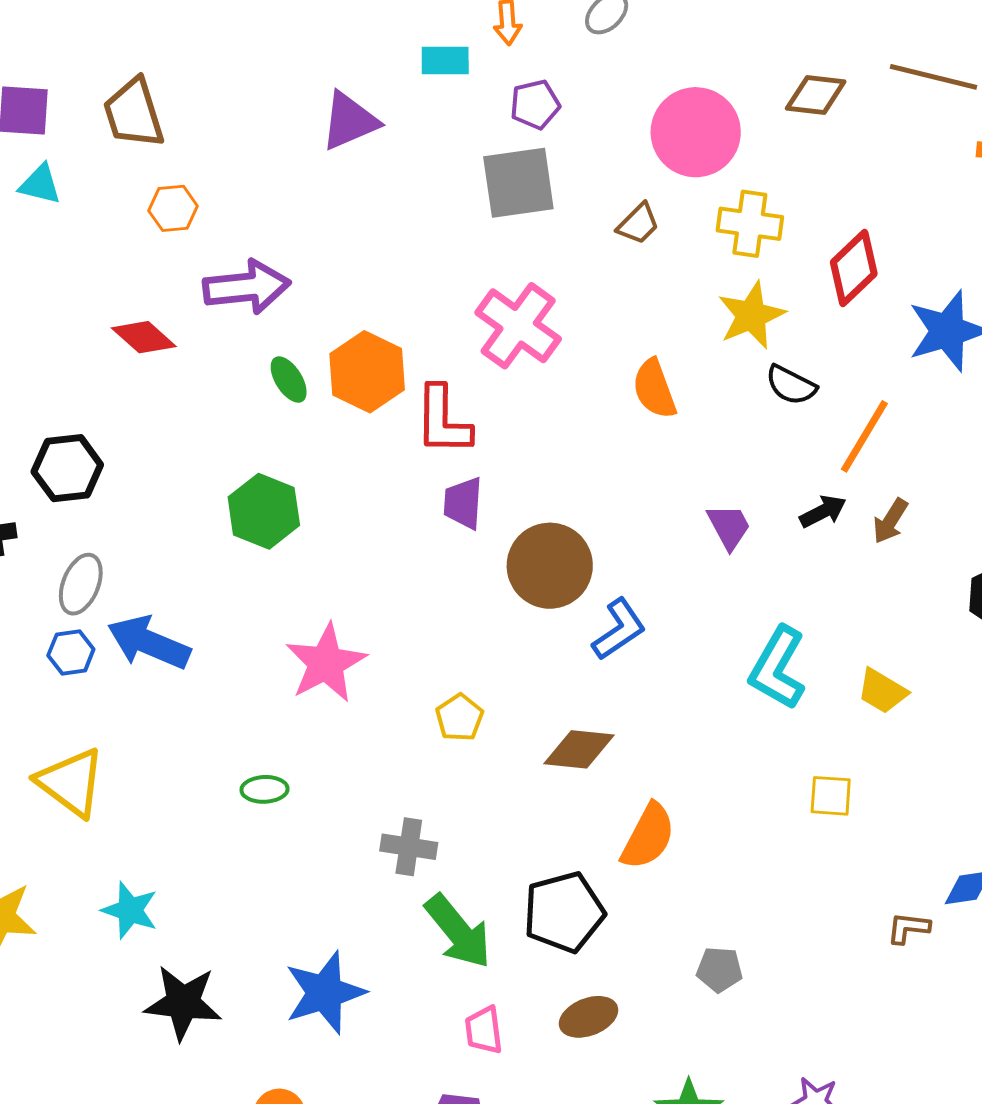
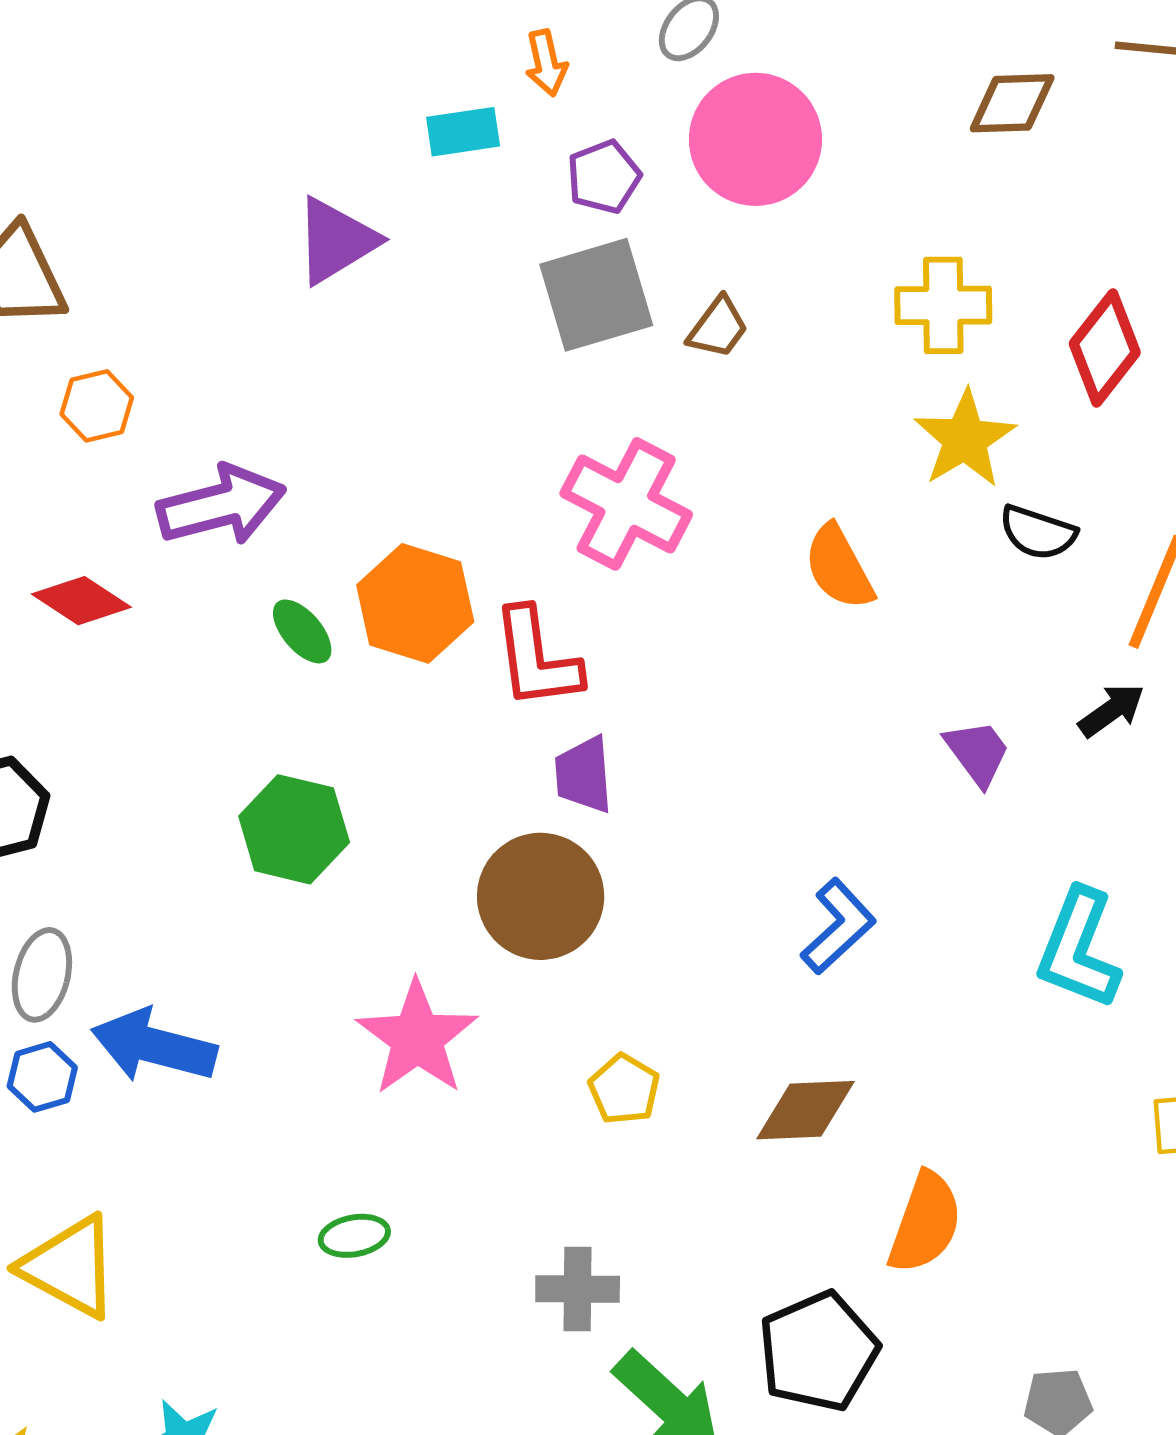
pink circle: (696, 132) -> (755, 139), moved
brown trapezoid: (638, 224) -> (718, 328), moved
brown circle: (550, 566) -> (541, 896), moved

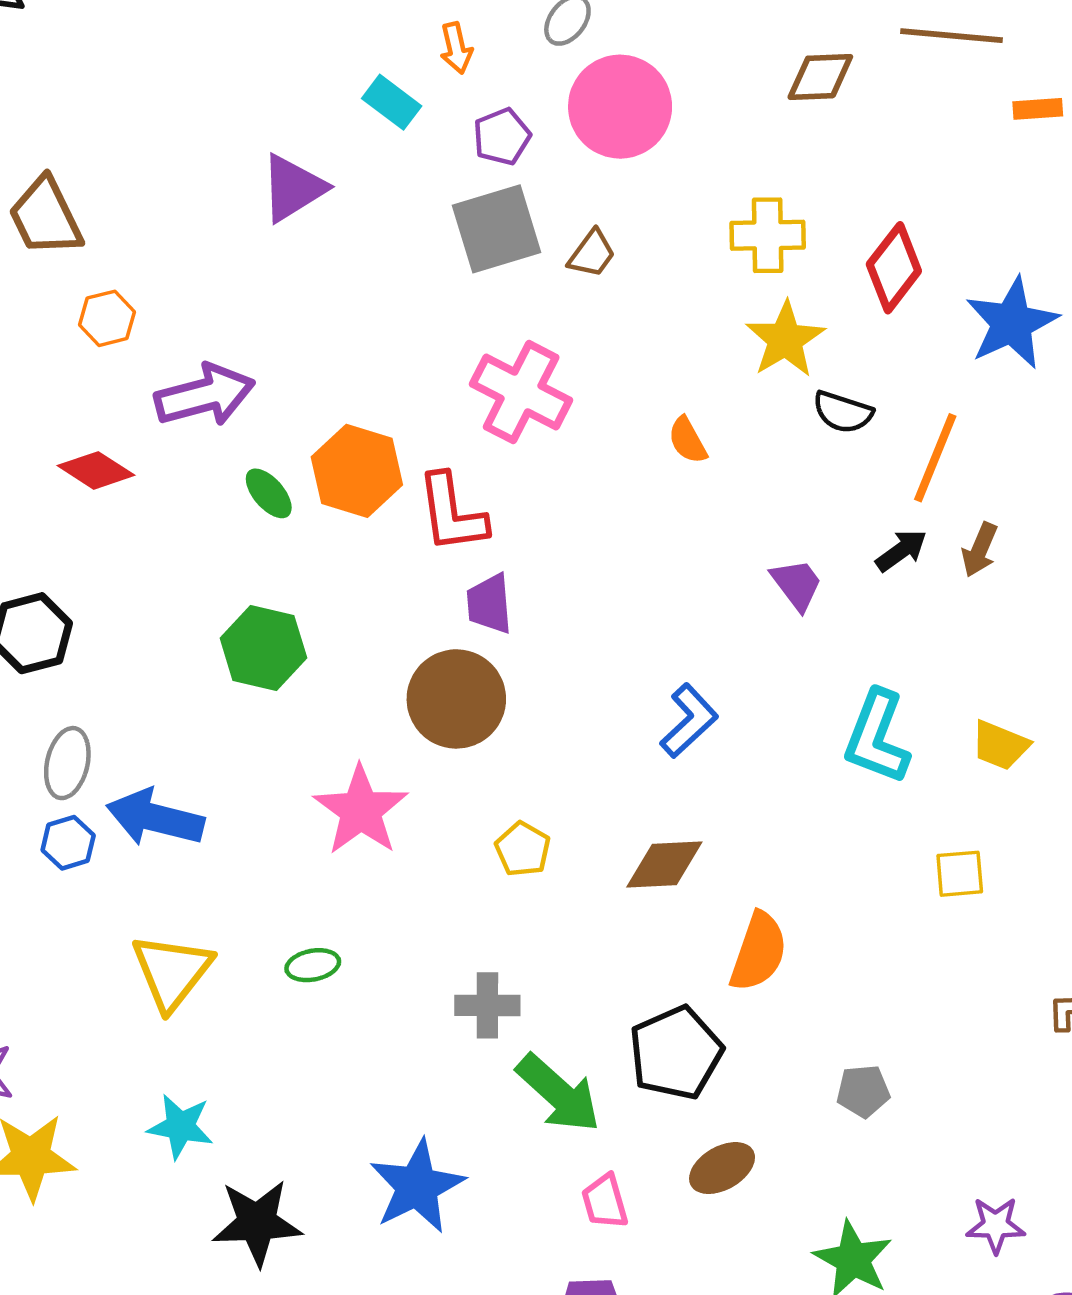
cyan rectangle: (463, 132) -> (392, 102), turned 46
orange semicircle: (839, 567) -> (688, 440), size x0.7
yellow triangle: (70, 1267) -> (172, 972), moved, turned 40

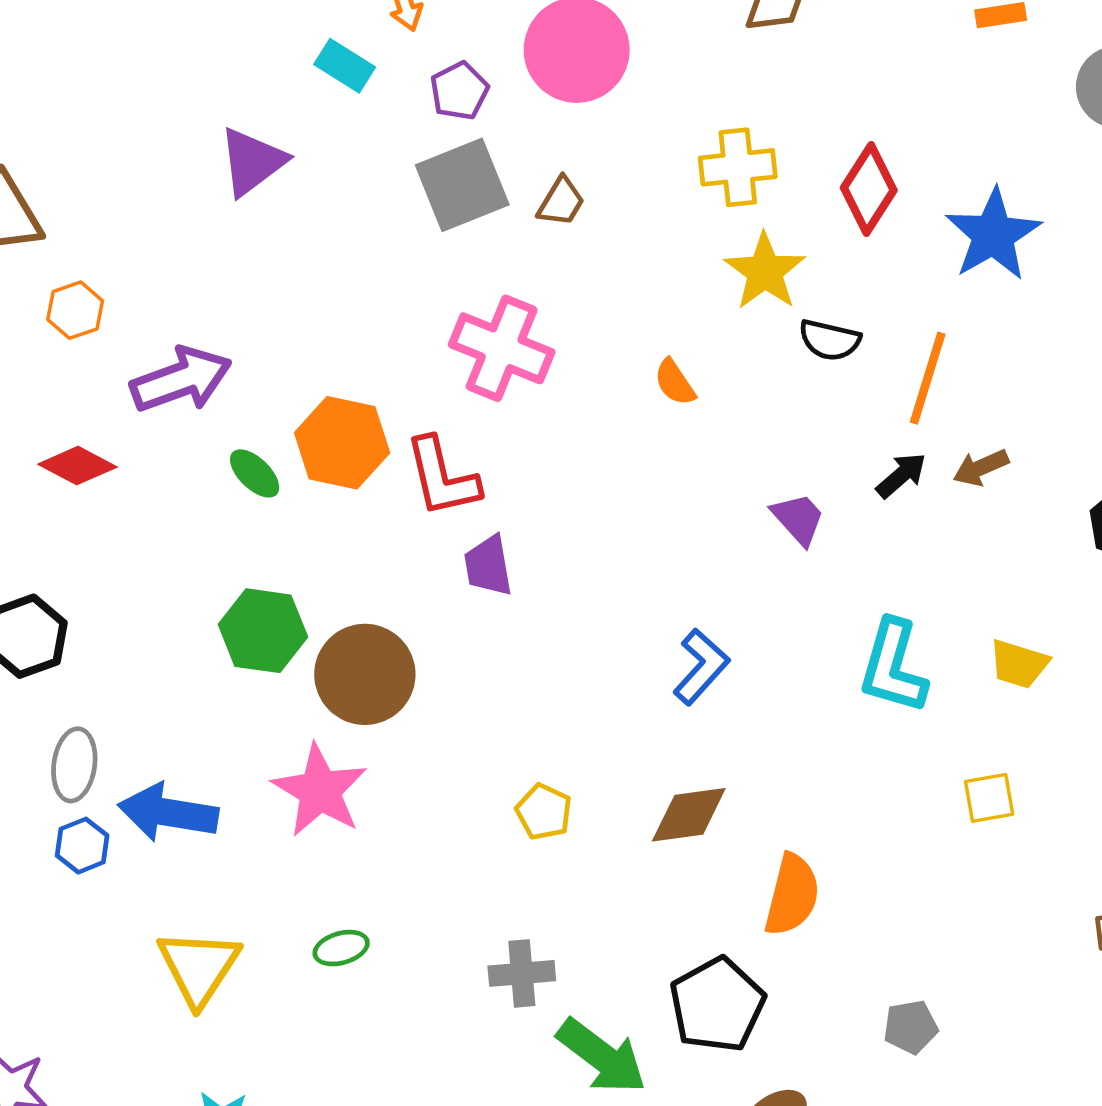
brown arrow: (980, 550) -> (981, 468), turned 48
brown circle: (456, 699) -> (365, 674), moved
pink star: (361, 810) -> (320, 791), moved

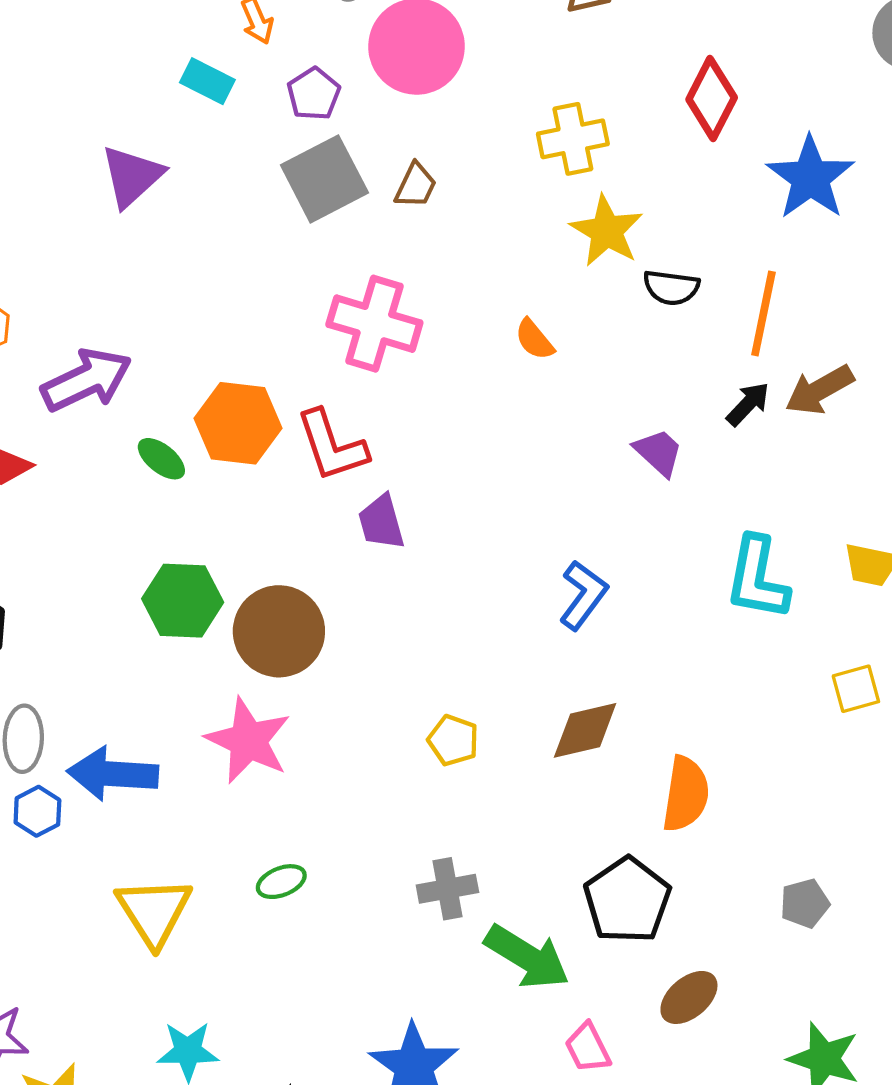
red diamond: (869, 189) -> (712, 99), moved
brown arrow: (981, 468) -> (819, 390), size x1.4

